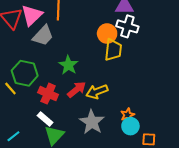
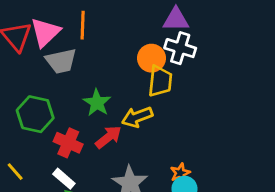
gray trapezoid: (43, 36) -> (61, 61), turned 35
yellow line: (10, 88) -> (15, 172), moved
yellow arrow: (97, 92) -> (137, 117), moved

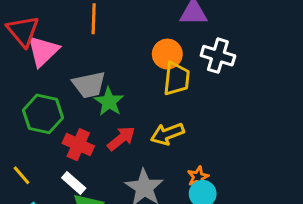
pink triangle: (45, 32) -> (43, 51), moved
white cross: (180, 48) -> (218, 56), moved
gray trapezoid: (61, 61) -> (89, 85), moved
yellow arrow: (137, 117) -> (167, 134), moved

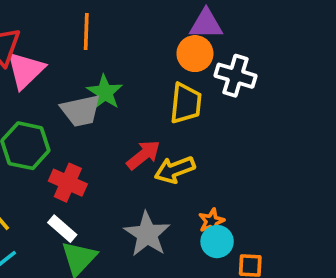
orange circle: (167, 54) -> (195, 54), moved
green star: (109, 102) -> (105, 92), moved
red arrow: (121, 138) -> (143, 155), moved

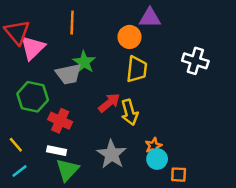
orange circle: (195, 54) -> (130, 37), moved
white cross: (236, 76) -> (195, 61), moved
yellow arrow: (175, 170) -> (130, 112), turned -85
white rectangle: (62, 229) -> (57, 151), turned -30

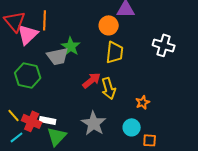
orange line: (72, 23) -> (45, 20), moved
red cross: (60, 121) -> (32, 121), moved
orange star: (153, 146) -> (143, 102), moved

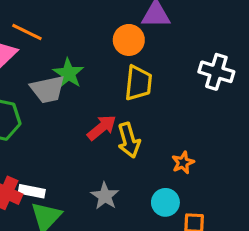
orange line: (45, 20) -> (27, 32), turned -66
gray star: (94, 123) -> (105, 196), size x0.7

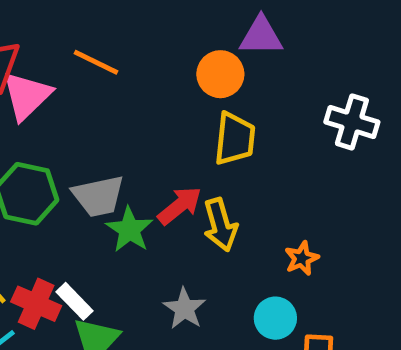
orange line: (27, 32) -> (96, 62), moved
green star: (68, 73) -> (129, 230), moved
gray trapezoid: (48, 89) -> (98, 196), moved
white rectangle: (32, 191) -> (74, 301), turned 35

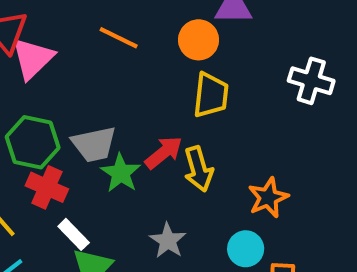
orange line: (96, 62) -> (119, 38), moved
orange star: (302, 258) -> (268, 198), size x1.4
red cross: (36, 304) -> (47, 187), moved

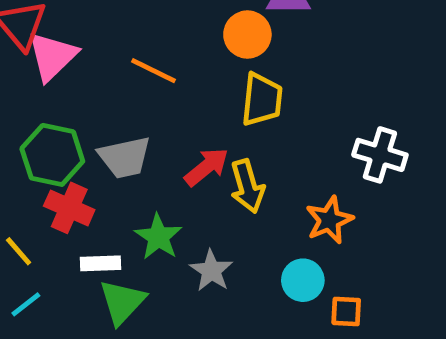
orange line: (119, 38) -> (154, 71), moved
white cross: (311, 81) -> (380, 155), moved
green star: (121, 173) -> (158, 237), moved
white rectangle: (74, 234) -> (101, 263), turned -48

